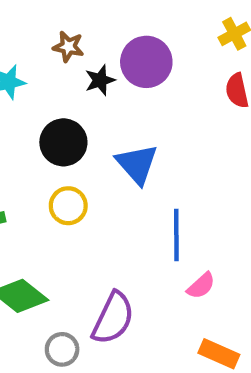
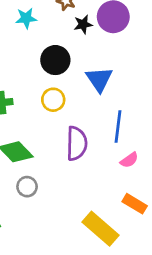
purple semicircle: (113, 318) -> (77, 143), moved, turned -32
gray circle: (62, 349) -> (27, 187), moved

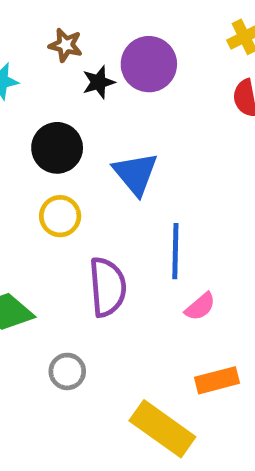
gray circle: (27, 187) -> (67, 371), moved
orange rectangle: (135, 204) -> (217, 380), turned -40

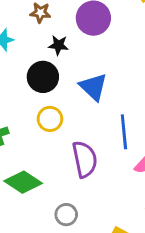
black star: (99, 82) -> (58, 45), moved, turned 30

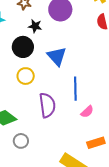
gray circle: (66, 215) -> (21, 141), moved

